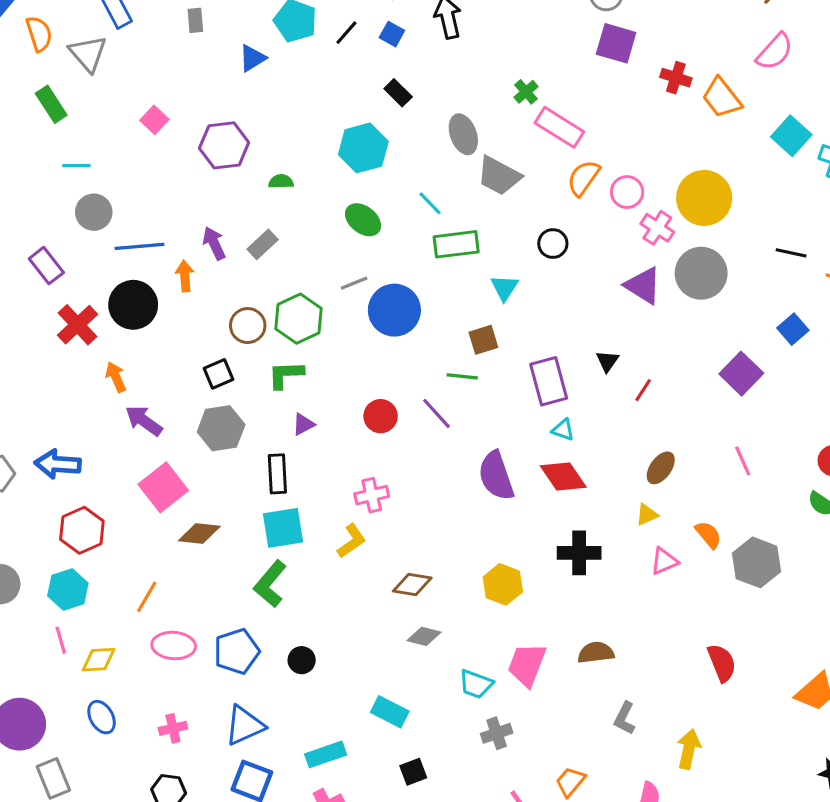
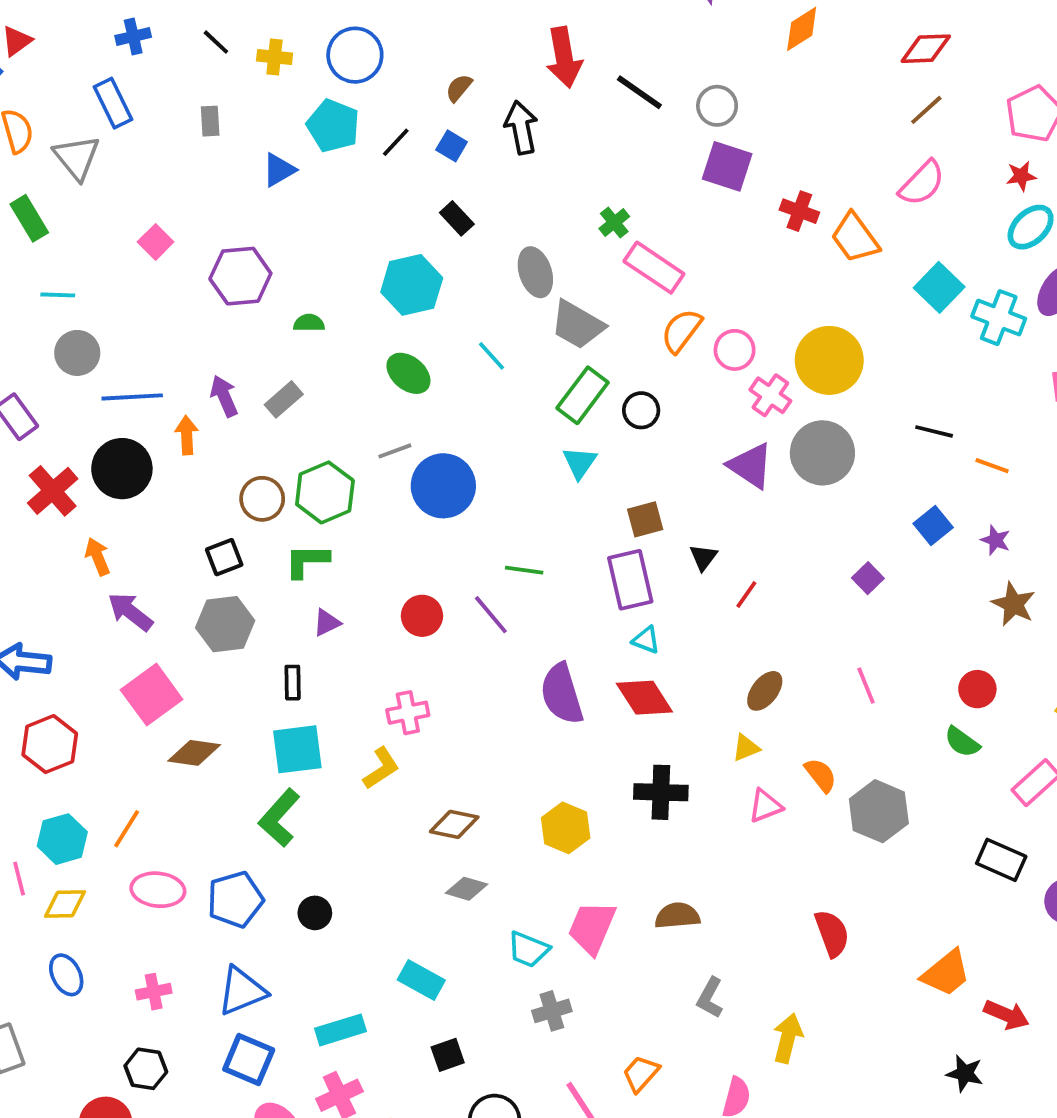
green rectangle: (456, 244) -> (583, 395), moved, turned -48
brown square: (483, 340) -> (645, 519), moved
purple square: (741, 374) -> (868, 578), size x0.6
black rectangle: (277, 474) -> (293, 683), size x0.7
cyan hexagon: (68, 590) -> (62, 839), moved

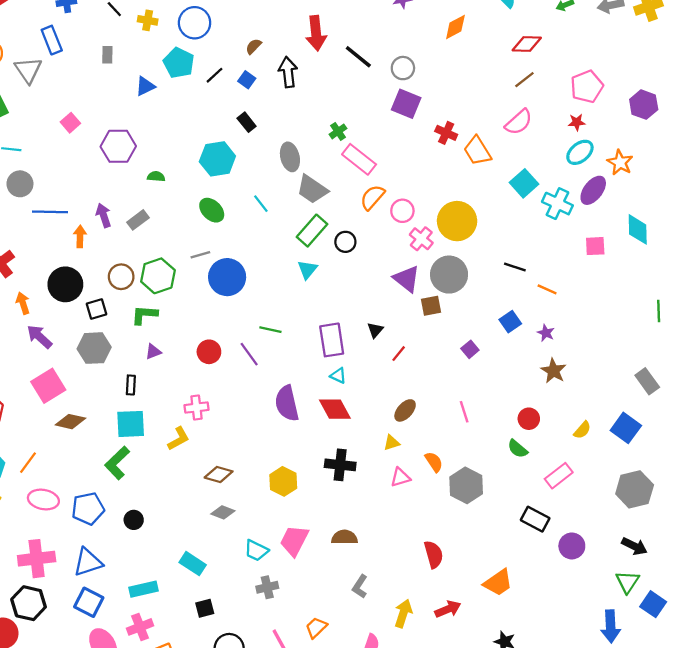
black circle: (122, 469) -> (65, 284), moved
brown square: (645, 519) -> (431, 306), moved
pink cross: (154, 992) -> (37, 559), size x1.8
red arrow: (1007, 1015) -> (448, 609), moved, turned -50
black hexagon: (146, 1069) -> (29, 603), size x1.4

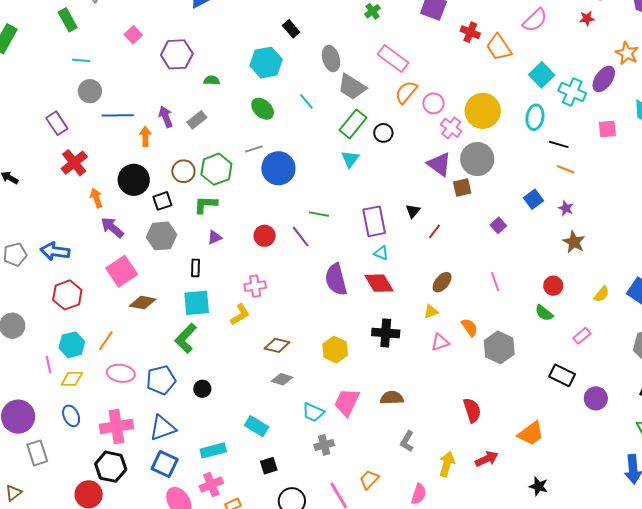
green cross: (338, 131) -> (373, 11), moved
cyan ellipse: (580, 152) -> (535, 117), moved, turned -40
black line: (515, 267) -> (559, 144), moved
pink rectangle: (559, 476) -> (582, 336), size x0.7

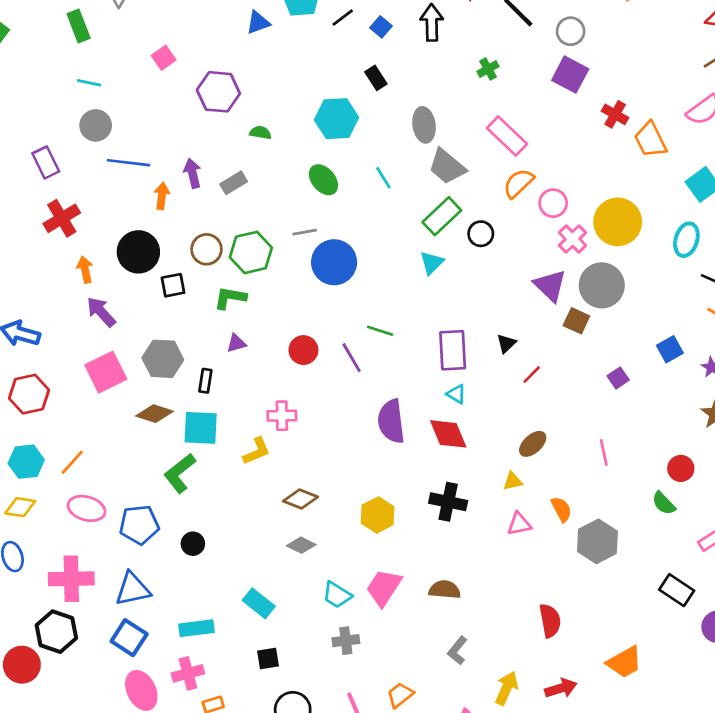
brown square: (462, 187) -> (576, 321), turned 30
gray hexagon: (161, 236) -> (163, 359), moved
brown diamond: (143, 303) -> (155, 414), moved

